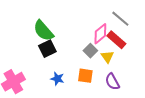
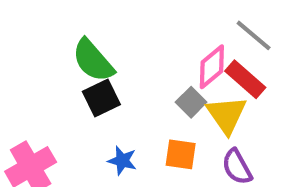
yellow triangle: (107, 57) -> (226, 115), size x1.5

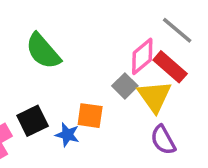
black square: (101, 98) -> (33, 121), moved
orange square: (181, 154) -> (90, 116), moved

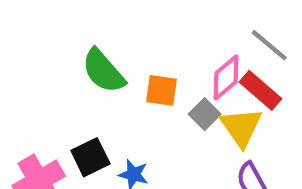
orange square: (90, 116) -> (161, 90), moved

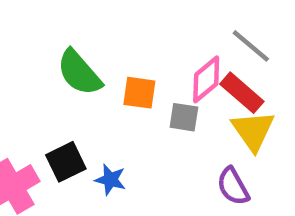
gray square: (205, 114) -> (184, 117), turned -36
yellow triangle: (241, 127) -> (253, 131), moved

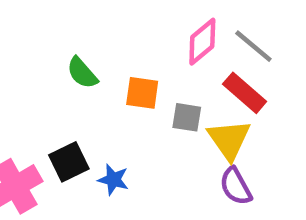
green semicircle: (79, 73) -> (82, 73), size x0.7
pink diamond: (206, 79) -> (202, 42), moved
yellow triangle: (253, 131) -> (229, 140), moved

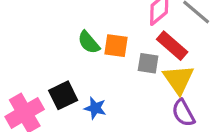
green semicircle: (82, 73) -> (89, 42), moved
red rectangle: (245, 93) -> (172, 46), moved

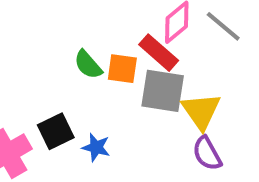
red rectangle: (172, 46) -> (159, 53), moved
gray square: (148, 63) -> (163, 91), size x1.6

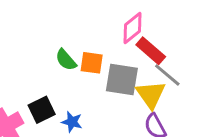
gray line: (223, 26) -> (167, 75), moved
red rectangle: (159, 53) -> (151, 51), moved

